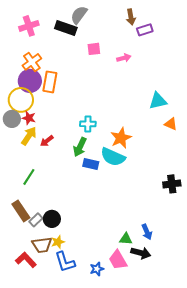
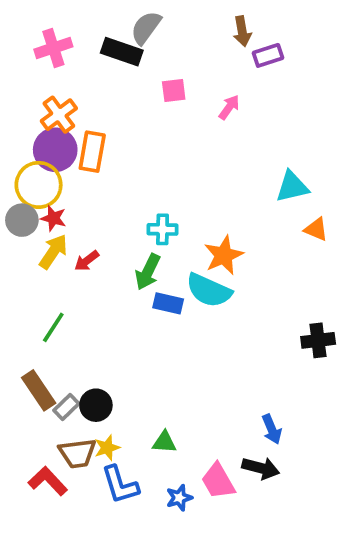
pink arrow: (124, 58) -> (229, 107), turned -40
green triangle: (126, 239) -> (164, 442), moved

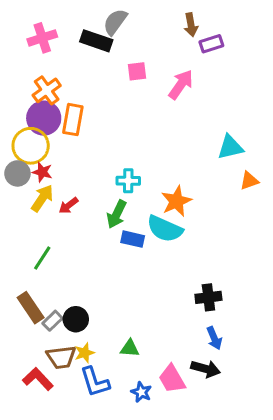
pink arrow: (229, 107) -> (181, 85), size x1.5
orange triangle: (316, 229) -> (249, 181), turned -42
black cross: (318, 340) -> (208, 297), moved
blue star: (179, 498) -> (141, 392), turned -30

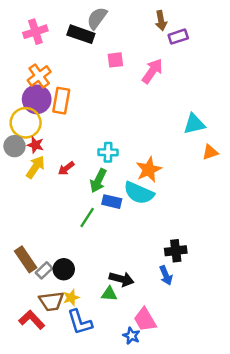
red arrow: (69, 206) -> (66, 168), moved
green line: (42, 258) -> (87, 218), moved
blue arrow: (214, 338) -> (166, 275), moved
black arrow: (206, 369) -> (122, 279), moved
blue star: (141, 392) -> (131, 336), moved

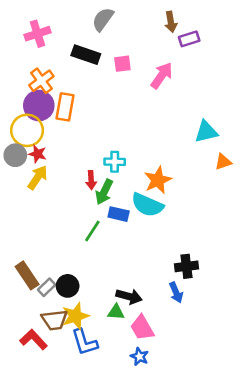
black rectangle: (81, 34) -> (86, 55), moved
red arrow: (66, 168) -> (91, 180), moved, turned -56
yellow star: (71, 298) -> (75, 316), size x1.5
pink trapezoid: (145, 320) -> (142, 328), moved

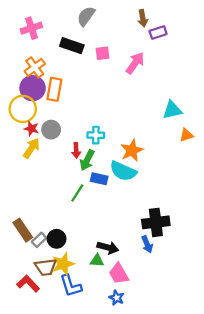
gray circle: (15, 155) -> (51, 130), moved
black cross: (187, 266) -> (156, 222), size x1.4

